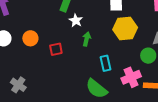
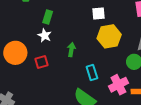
white star: (76, 20) -> (45, 35), moved
orange circle: (30, 38) -> (15, 53), size x1.5

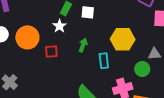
white square: (99, 13) -> (88, 12), moved
cyan rectangle: (92, 73) -> (104, 61), moved

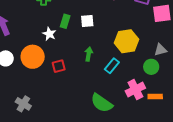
white star: (59, 26) -> (49, 34), moved
cyan rectangle: (104, 61) -> (112, 66), turned 56

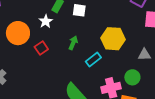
white star: (49, 34) -> (46, 21), moved
red square: (59, 66) -> (41, 48), turned -32
green circle: (151, 67) -> (132, 77), moved

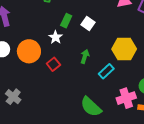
white square: (79, 10) -> (88, 24), turned 32

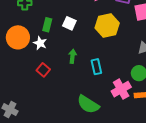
yellow hexagon: (124, 49) -> (107, 25), moved
orange circle: (29, 51) -> (18, 37), moved
cyan rectangle: (106, 71) -> (96, 67), turned -49

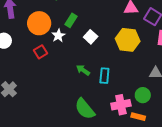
white square: (69, 23) -> (91, 37), moved
green arrow: (72, 56) -> (83, 70), moved, turned -80
red square: (43, 70) -> (40, 52), moved

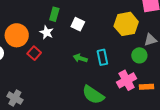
orange circle: (39, 23) -> (17, 35), moved
yellow hexagon: (128, 40) -> (126, 24), moved
green circle: (143, 95) -> (139, 55), moved

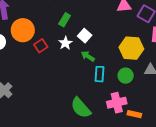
white star: (47, 32) -> (65, 43), moved
red square: (34, 53) -> (41, 46), moved
green circle: (139, 55) -> (126, 76), moved
green arrow: (80, 58) -> (88, 56), moved

